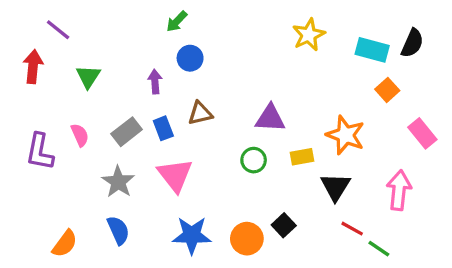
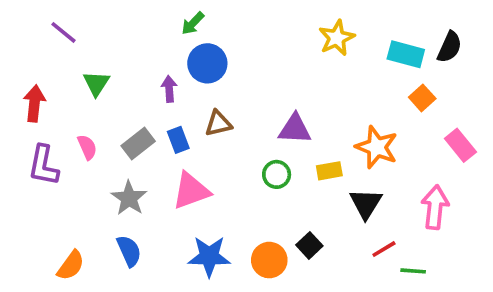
blue circle: (190, 58) -> (207, 63), size x1.4
red arrow: (33, 67) -> (34, 103), moved
pink triangle: (175, 175) -> (191, 191), turned 48
red line: (352, 229) -> (384, 249), turned -60
green line: (379, 249) -> (413, 271), turned -30

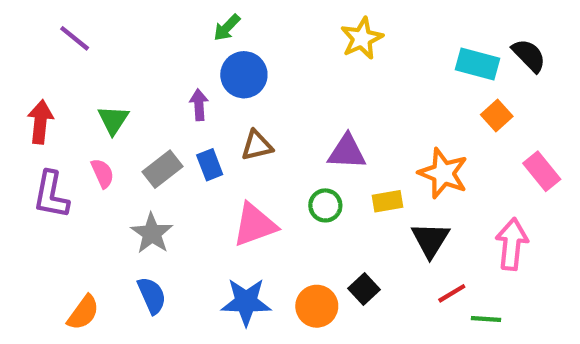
yellow star: (337, 38) -> (362, 38), moved
black semicircle: (450, 47) -> (529, 55), turned -68
green triangle: (96, 83) -> (113, 120), moved
pink triangle: (191, 191) -> (255, 225), moved

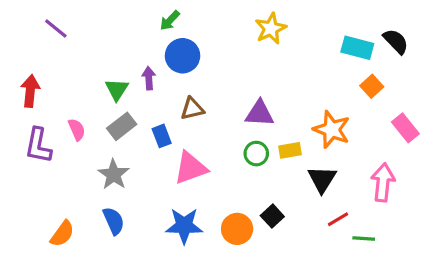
green triangle: (113, 120) -> (117, 89), moved
blue rectangle: (210, 165) -> (162, 136), moved
green circle: (325, 205) -> (256, 154), moved

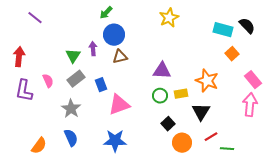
brown triangle: (192, 109) -> (120, 57), moved
pink arrow: (383, 182) -> (250, 105), moved
black square: (272, 216) -> (168, 124), moved
orange circle: (237, 229) -> (182, 143), moved

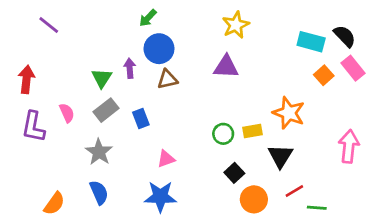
purple triangle: (162, 71) -> (226, 67), moved
pink rectangle: (253, 80) -> (353, 68), moved
pink triangle: (119, 105) -> (166, 159), moved, size x0.6

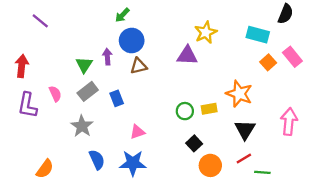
yellow star: (236, 25) -> (206, 32), moved
black semicircle: (345, 36) -> (286, 14), moved, turned 66
black triangle: (280, 156) -> (245, 130), moved
blue semicircle: (99, 192) -> (97, 160), moved

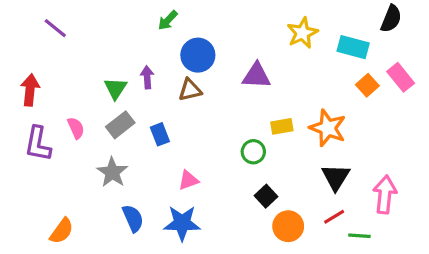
yellow star: (206, 32) -> (302, 33), moved
blue circle: (132, 40) -> (198, 55), moved
yellow rectangle: (209, 109) -> (282, 126), moved
pink arrow: (289, 121) -> (385, 195), moved

